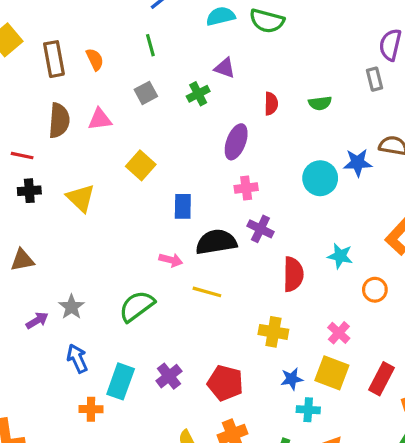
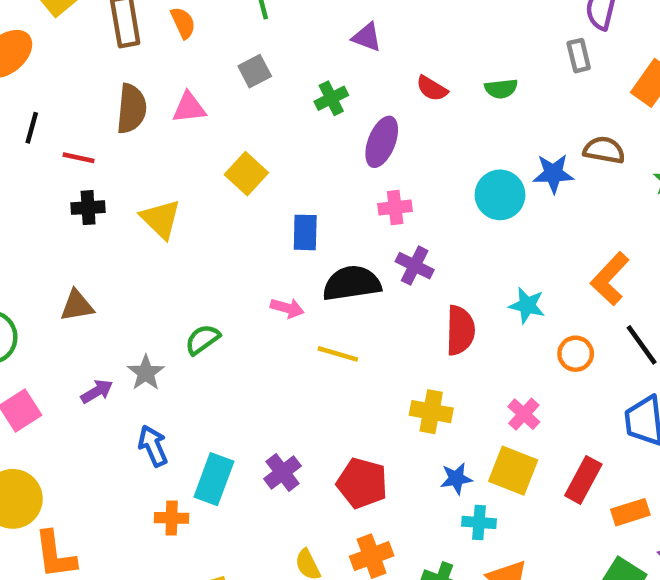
green cross: (198, 94) -> (331, 98), moved
red semicircle: (271, 104) -> (432, 88), turned 120
green semicircle: (137, 306) -> (203, 339), moved, size x0.7

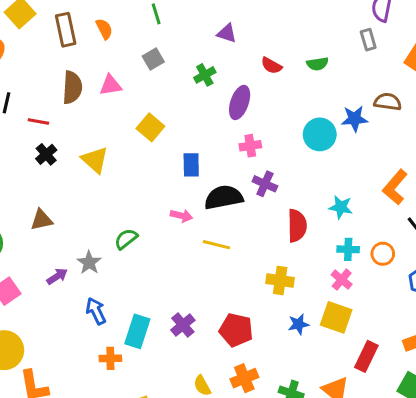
black cross: (88, 208) -> (46, 154), turned -35
orange circle: (576, 354) -> (383, 254), moved
red rectangle: (583, 480) -> (366, 356), moved
cyan cross: (479, 522) -> (348, 249), moved

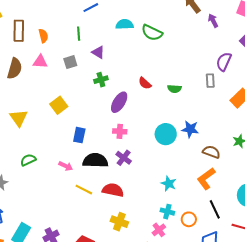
purple triangle: (227, 33) -> (98, 52), moved
pink triangle: (111, 85) -> (40, 62), moved
brown semicircle: (388, 102) -> (211, 152), moved
red semicircle: (297, 226) -> (113, 190), moved, turned -90
green semicircle: (126, 239) -> (28, 160), moved

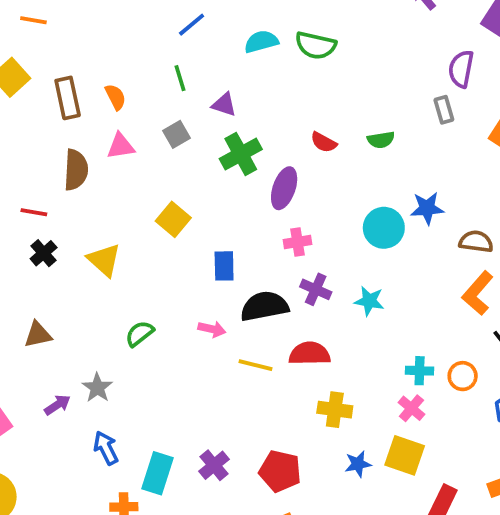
green cross: (101, 80) -> (241, 154), size x1.5
cyan star: (169, 184) -> (369, 301), moved

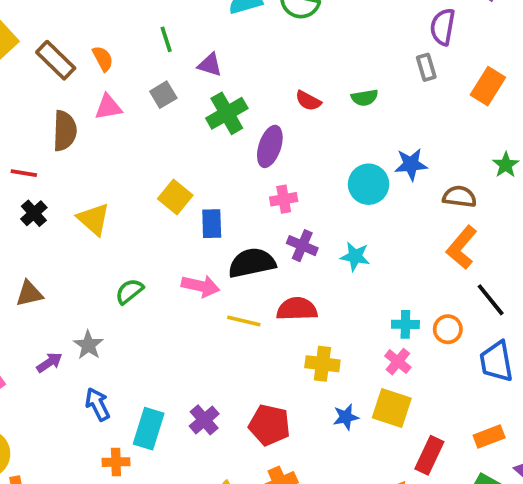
brown rectangle: (68, 98) -> (56, 60), turned -33
yellow square: (173, 219) -> (175, 197), moved
pink arrow: (212, 329) -> (200, 286), size x1.4

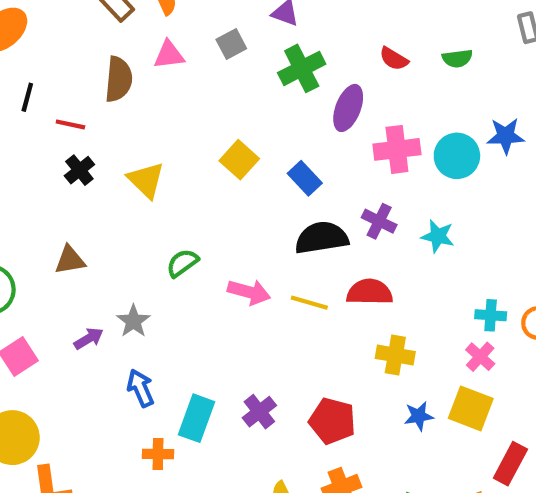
pink cross: (284, 199) -> (397, 149), moved, size x1.5
blue rectangle: (212, 224) -> (305, 178), moved, turned -44
pink arrow: (200, 286) -> (249, 292), moved

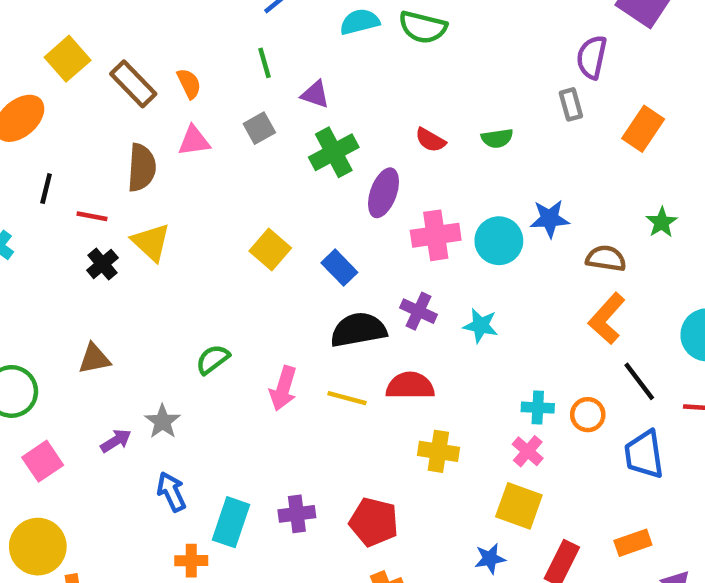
yellow triangle: (146, 180) -> (151, 242), moved
pink arrow: (249, 292) -> (283, 388), turned 93
purple cross: (259, 412) -> (297, 514), turned 32
blue star: (419, 416) -> (490, 559), moved

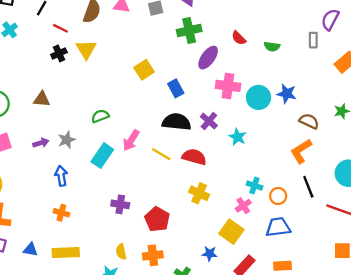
blue trapezoid: (644, 454) -> (278, 227), moved, turned 75
cyan rectangle: (231, 522) -> (102, 156), moved

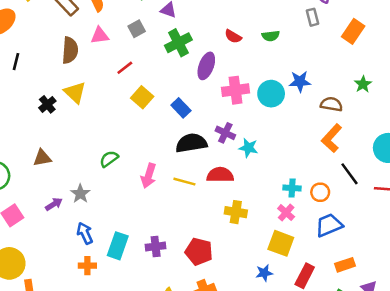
red line: (60, 28) -> (125, 68), moved, turned -49
cyan star: (238, 137) -> (248, 148), moved
cyan rectangle: (102, 156) -> (118, 246), moved
orange cross: (61, 213) -> (87, 266), moved

